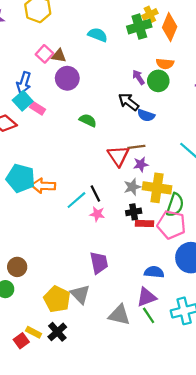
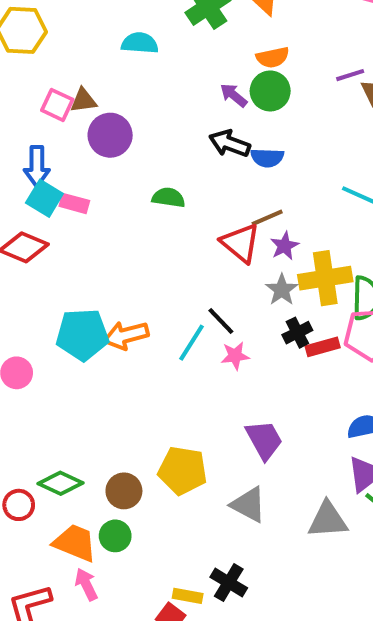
yellow pentagon: (57, 299) -> (182, 470), moved

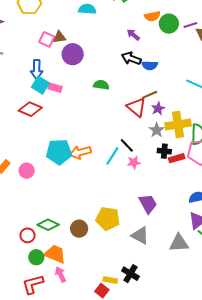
green circle: (270, 91) -> (169, 24), moved
black cross: (297, 333) -> (164, 151), turned 32
green circle: (115, 536) -> (36, 257), moved

